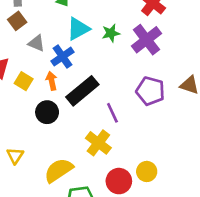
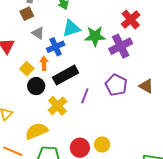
green star: (111, 33) -> (95, 36), size x1.5
yellow square: (24, 81) -> (27, 69), moved
purple line: (112, 113) -> (85, 96), turned 35
yellow cross: (98, 143) -> (57, 106), moved

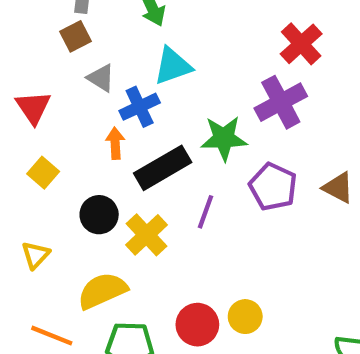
green star: (95, 36) -> (224, 138), moved
yellow square: (27, 69) -> (43, 173), moved
black circle: (36, 86) -> (99, 215), moved

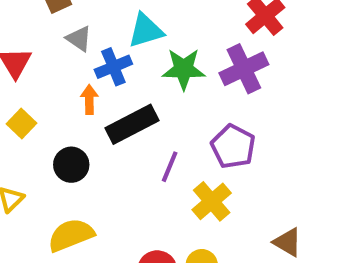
green star: (224, 138) -> (184, 69), moved
brown triangle: (338, 188) -> (288, 242), moved
yellow cross: (147, 235) -> (212, 201), moved

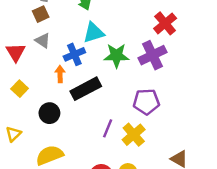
gray triangle: (79, 39) -> (43, 41), moved
purple pentagon: (233, 146) -> (146, 102), turned -30
purple line: (170, 167) -> (108, 128), moved

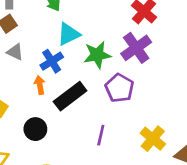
purple pentagon: (146, 102) -> (119, 88), moved, turned -30
yellow cross: (134, 135) -> (153, 139), moved

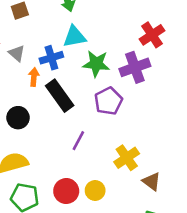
gray triangle: (15, 52) -> (17, 53), moved
black rectangle: (70, 96) -> (60, 96), turned 76

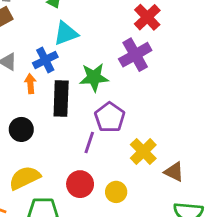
green star: (96, 64) -> (94, 77), moved
black rectangle: (60, 96) -> (61, 99), turned 48
purple pentagon: (108, 101) -> (110, 117), moved
red circle: (66, 191) -> (80, 184), moved

